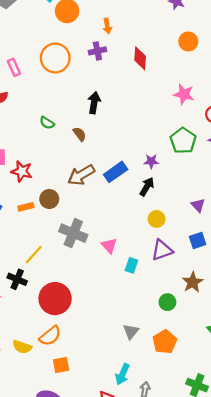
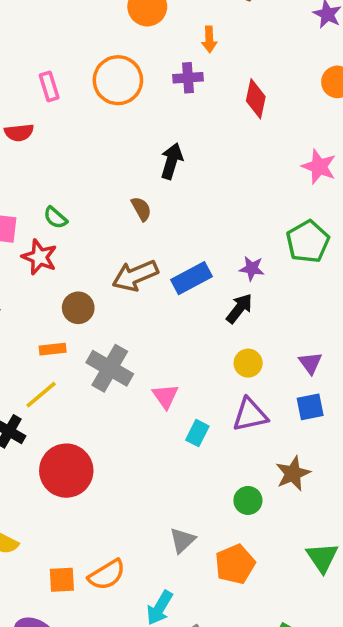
green semicircle: (47, 123) -> (55, 218), moved
purple triangle: (198, 205) -> (310, 363), moved
orange rectangle: (26, 207) -> (53, 349), moved
orange semicircle: (50, 336) -> (107, 575), moved

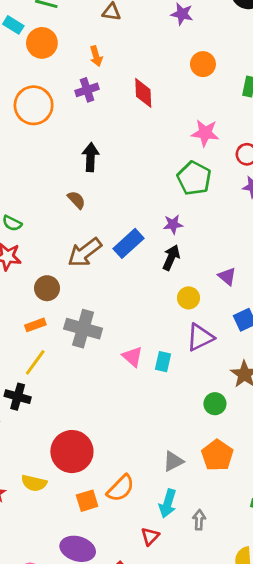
green pentagon: (308, 242) -> (194, 178), moved
purple triangle: (310, 363) -> (227, 276), moved
pink triangle: (165, 396) -> (132, 357), moved
red circle: (66, 471) -> (72, 452), moved
gray triangle: (182, 540) -> (173, 461), moved, turned 30

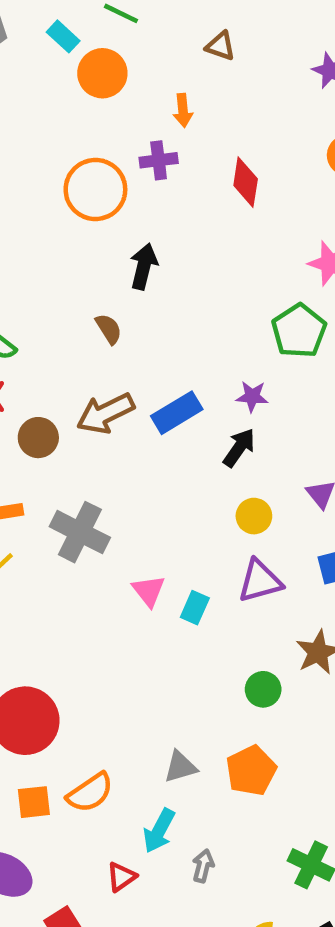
orange circle: (34, 105) -> (95, 190), moved
brown circle: (47, 288) -> (38, 438), moved

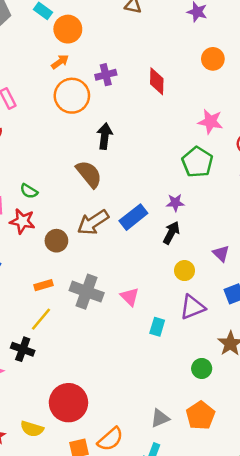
orange arrow: (183, 110) -> (60, 62), moved, turned -114
brown semicircle: (109, 329) -> (89, 174), size x1.6
pink triangle: (149, 591) -> (130, 297), moved

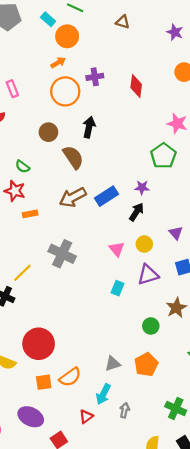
brown circle: (56, 241) -> (48, 132), moved
orange rectangle: (43, 285) -> (30, 214), moved
pink triangle: (130, 297) -> (117, 249), moved

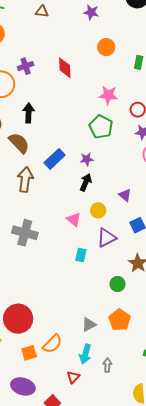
blue rectangle: (106, 196) -> (55, 159), moved
brown arrow: (73, 197) -> (25, 179), turned 135

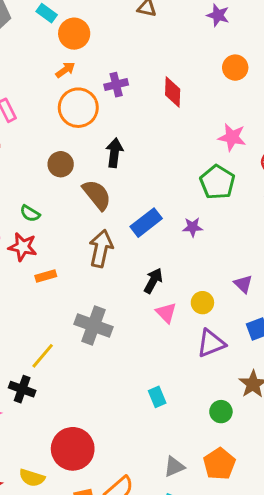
black arrow: (86, 182) -> (153, 281), moved
cyan rectangle: (81, 255) -> (157, 397), moved, turned -40

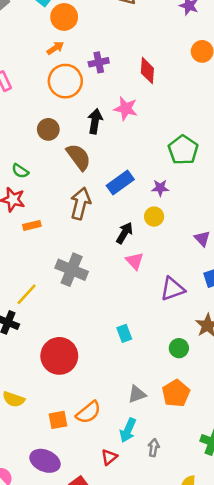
pink star: (232, 137) -> (126, 109), moved
yellow circle: (202, 303) -> (154, 217), moved
red circle: (73, 449) -> (59, 356), moved

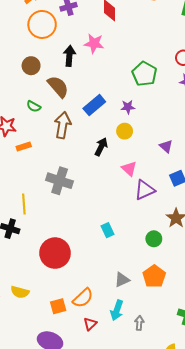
green semicircle: (20, 171) -> (34, 106), moved
pink triangle: (135, 261) -> (129, 169), moved
yellow line: (27, 294) -> (24, 204), turned -42
red triangle: (109, 457) -> (90, 324), moved

